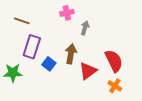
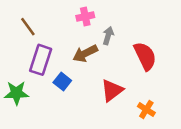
brown line: (22, 21) -> (28, 27), turned 35
brown arrow: (71, 54) -> (85, 53), moved, turned -126
red semicircle: (114, 61) -> (145, 56), moved

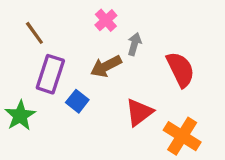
pink cross: (85, 17) -> (106, 20), turned -30
green star: (16, 93) -> (20, 115), turned -30
orange cross: (146, 110) -> (182, 136), size x1.6

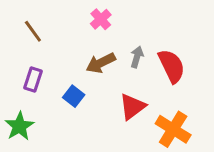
gray arrow: (134, 44) -> (137, 57), moved
purple rectangle: (50, 74) -> (33, 80), moved, size x0.7
green star: (20, 115) -> (19, 126), moved

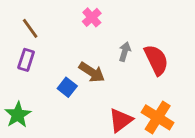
brown arrow: (101, 63) -> (92, 72), moved, turned -120
purple rectangle: (33, 80) -> (26, 60), moved
red triangle: (132, 107) -> (121, 120), moved

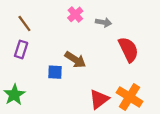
gray arrow: (125, 52) -> (104, 22), moved, turned 84
blue square: (67, 87) -> (55, 72), turned -35

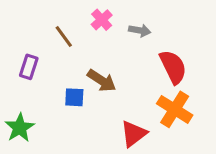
brown line: (24, 23) -> (64, 36), moved
orange cross: (130, 97) -> (175, 109), moved

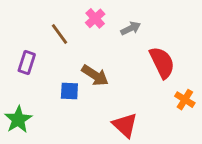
gray arrow: (140, 30) -> (131, 28), turned -36
orange cross: (175, 109) -> (185, 100), moved, size x0.6
red triangle: (134, 134) -> (125, 125), turned -40

